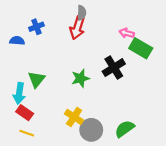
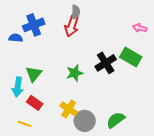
blue cross: (36, 27) -> (34, 25), size x1.5
pink arrow: (127, 33) -> (140, 28), moved
green rectangle: (141, 48) -> (131, 57), moved
red rectangle: (25, 113) -> (35, 103), moved

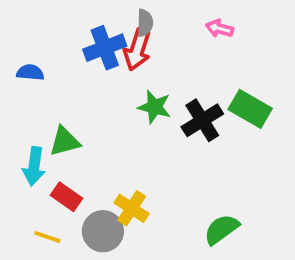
blue cross: (34, 25) -> (105, 48), moved
pink arrow: (140, 28) -> (220, 29), moved
green star: (75, 73) -> (155, 107), moved, turned 30
green triangle: (34, 74) -> (65, 141), turned 36
gray circle: (85, 121) -> (103, 231), moved

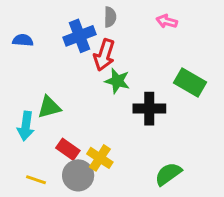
red arrow: (137, 50) -> (104, 55), moved
blue semicircle: (30, 73) -> (23, 40), moved
black cross: (202, 120) -> (149, 109), moved, turned 32
red rectangle: (67, 197) -> (68, 149), moved

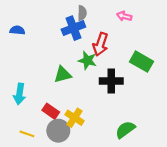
blue cross: (80, 36) -> (73, 28), moved
red arrow: (104, 55) -> (100, 44), moved
green triangle: (49, 107) -> (63, 75), moved

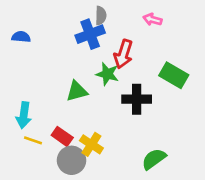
yellow line: (27, 134) -> (33, 140), moved

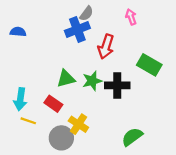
gray semicircle: (101, 16) -> (86, 14), turned 35
pink arrow: (153, 20) -> (131, 17), turned 56
green star: (107, 74) -> (92, 81), moved, turned -30
red rectangle: (62, 136) -> (53, 104), moved

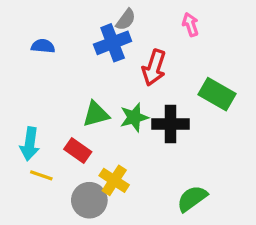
blue semicircle: (18, 32) -> (43, 46), moved

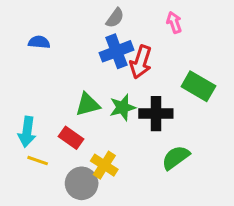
blue cross: (113, 43) -> (116, 51), moved
green semicircle: (192, 199) -> (176, 158), moved

